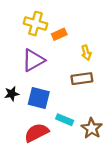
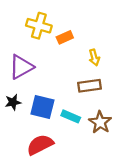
purple triangle: (33, 60) -> (21, 67), moved
cyan rectangle: (65, 120) -> (71, 116), moved
brown star: (92, 128) -> (100, 122), moved

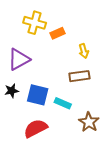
brown star: (100, 122) -> (89, 122), moved

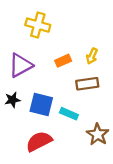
orange rectangle: (58, 33) -> (63, 61), moved
yellow arrow: (84, 51) -> (92, 56), turned 40

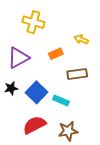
yellow arrow: (92, 56) -> (81, 39), moved, turned 88
blue square: (41, 104) -> (37, 92), turned 30
brown star: (98, 134) -> (68, 131), moved, turned 30

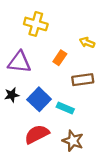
orange rectangle: (56, 54) -> (60, 58), turned -32
purple triangle: (18, 58) -> (19, 62), turned 35
brown star: (68, 131) -> (73, 141), turned 30

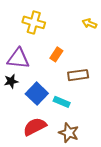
yellow arrow: (87, 43) -> (89, 23), moved
black star: (12, 95) -> (11, 81), moved

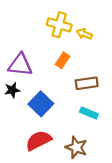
yellow cross: (34, 22) -> (59, 25), moved
yellow arrow: (89, 23) -> (84, 34), moved
cyan rectangle: (62, 102) -> (89, 113), moved

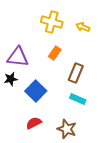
yellow arrow: (84, 34) -> (83, 27), moved
brown rectangle: (87, 83) -> (76, 73), turned -60
red semicircle: (39, 140) -> (34, 123), size x0.7

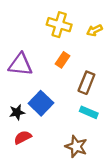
yellow arrow: (83, 27) -> (94, 30), turned -48
black star: (11, 79) -> (17, 112), moved
red semicircle: (34, 123) -> (23, 137), moved

